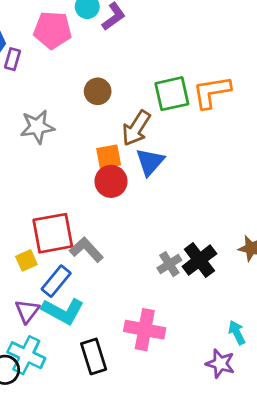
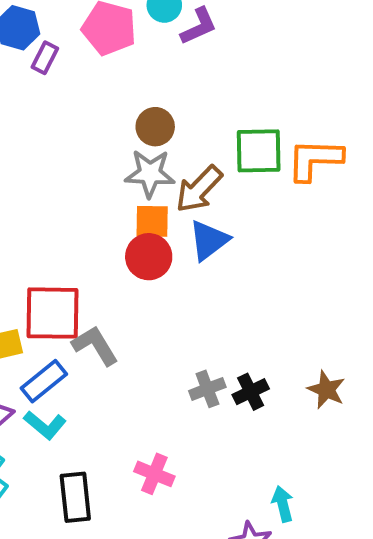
gray star: (37, 127) -> (150, 173), moved
black cross: (199, 260) -> (251, 392), size x0.7
cyan L-shape: (63, 311) -> (45, 425), size x0.7
pink cross: (145, 330) -> (154, 474), size x0.7

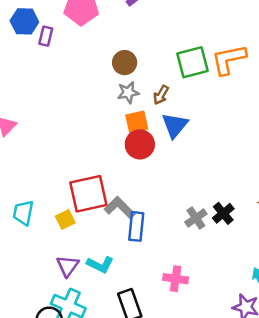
gray star: (150, 173) -> (128, 92), size x0.7
brown arrow: (199, 189) -> (161, 95), size x0.6
blue rectangle: (44, 381) -> (136, 226), moved, turned -32

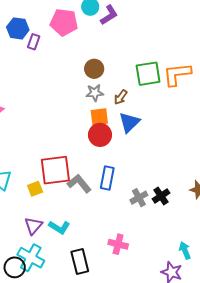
blue rectangle: (136, 226) -> (107, 178), moved

